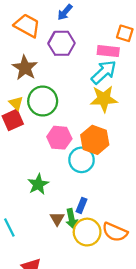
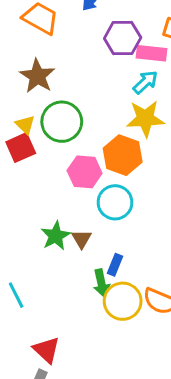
purple hexagon: (62, 43) -> (123, 38), moved
cyan arrow: (104, 72) -> (145, 82), size x0.7
orange hexagon: (95, 140) -> (123, 155), moved
brown triangle: (57, 219) -> (82, 239), moved

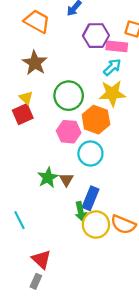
green circle: (62, 122) -> (69, 96), moved
blue rectangle: (115, 265) -> (90, 198), size x1.5

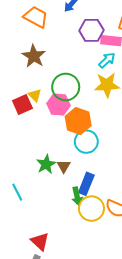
yellow triangle: (26, 98) -> (35, 95), moved
orange hexagon: (96, 120) -> (78, 121), moved
pink hexagon: (69, 132) -> (58, 105), moved
cyan line: (19, 220) -> (17, 192), moved

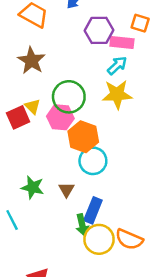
green star: (46, 164) -> (33, 187), moved, turned -30

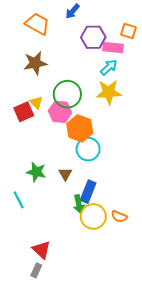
brown star: (31, 61) -> (35, 63), turned 30
orange semicircle: (129, 239) -> (119, 216), size x0.7

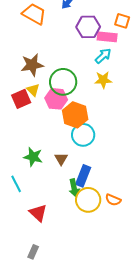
brown star: (35, 63) -> (32, 65), moved
yellow star: (109, 92) -> (103, 80), size x0.7
red triangle: (41, 250) -> (38, 213), moved

